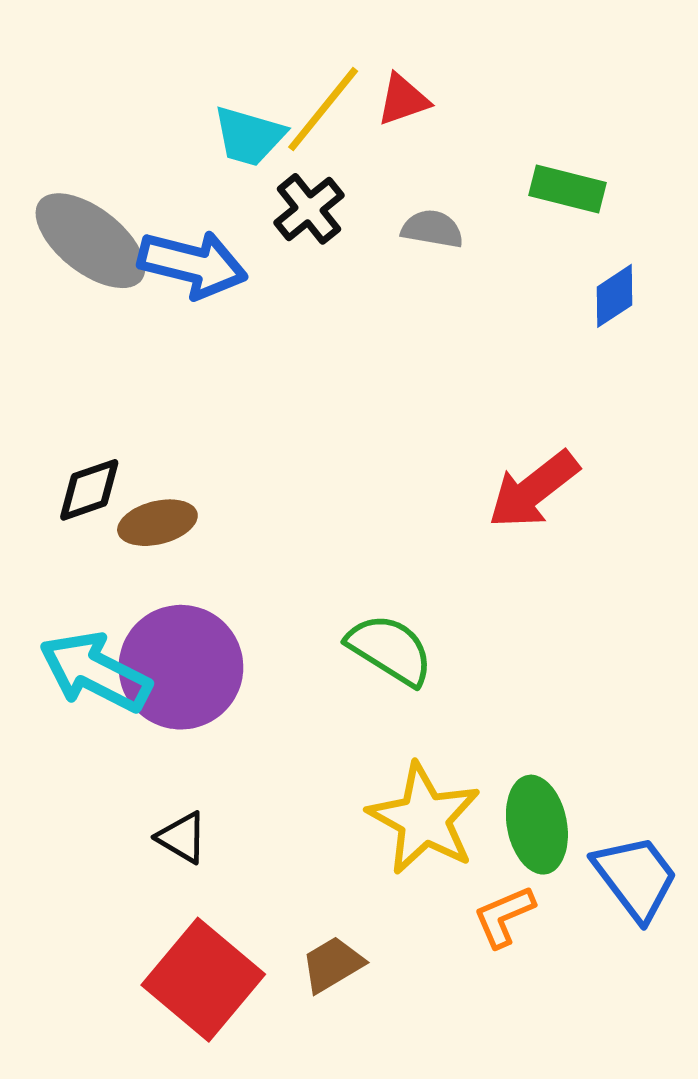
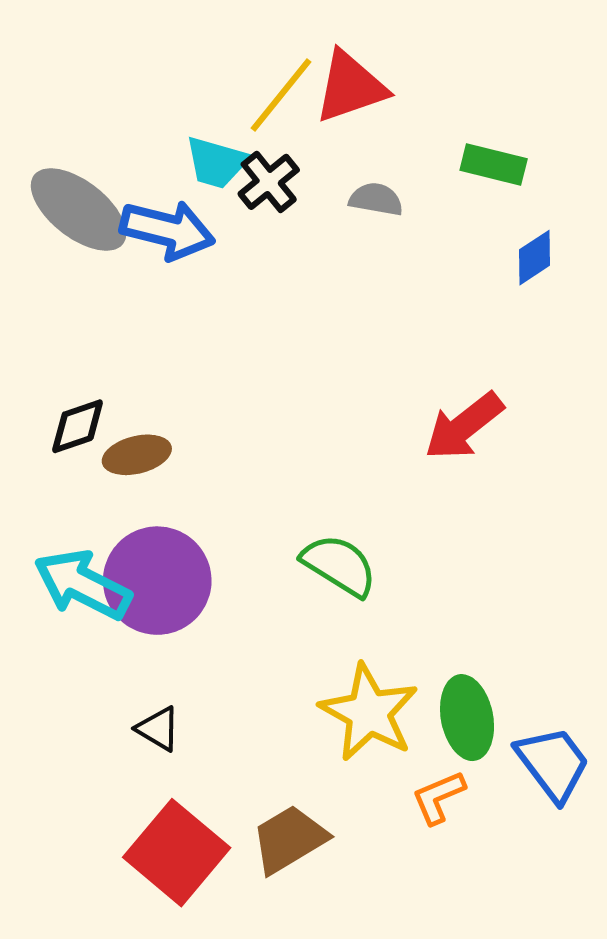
red triangle: (403, 100) -> (350, 87), size x1.6
cyan trapezoid: (249, 136) -> (217, 162), moved
brown trapezoid: (332, 964) -> (289, 839), size x1.4

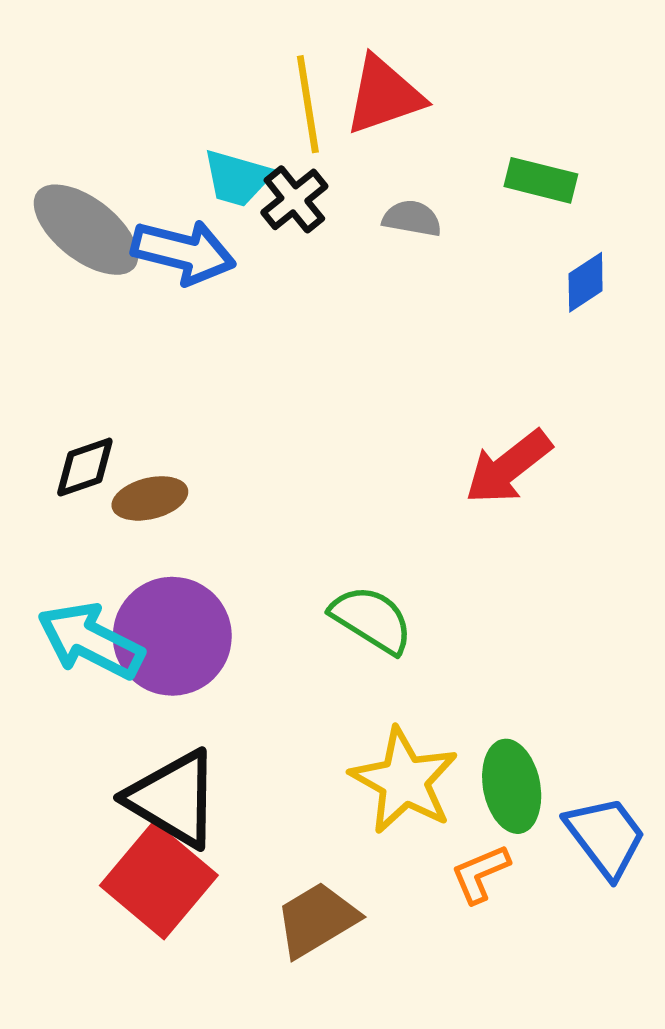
yellow line: (281, 95) -> (308, 104), turned -48
black triangle: (158, 729) -> (173, 799), size x2.0
red square: (177, 853) -> (159, 880), moved

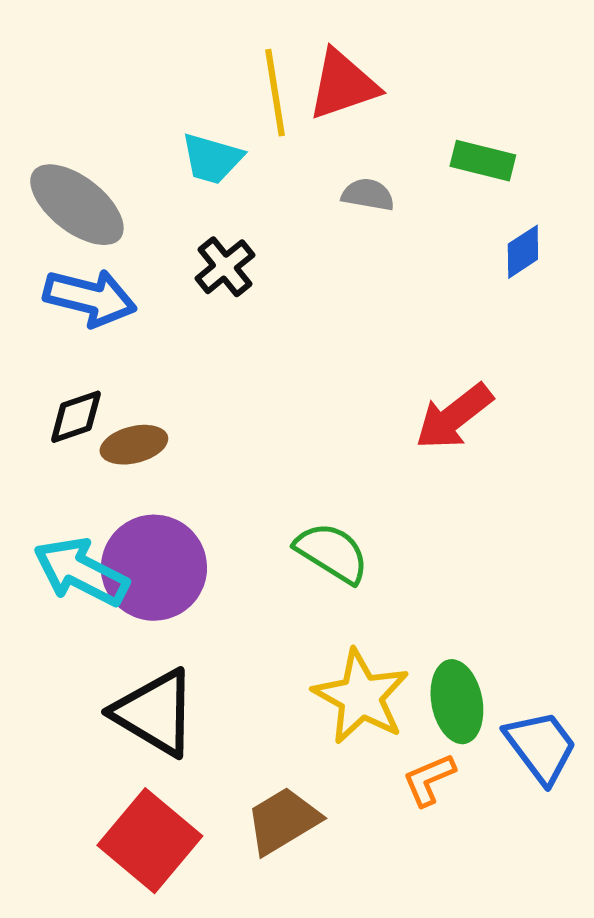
black cross: (294, 199) -> (225, 267), moved
blue arrow: (183, 252) -> (90, 298), moved
red square: (159, 880) -> (150, 841), moved

